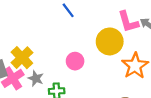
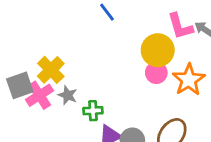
pink circle: (75, 61) -> (156, 73), moved

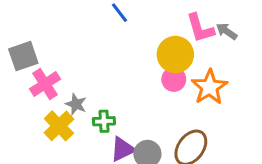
yellow cross: (51, 70) -> (59, 126), moved
gray square: (20, 85) -> (23, 56), moved
pink cross: (40, 95) -> (45, 84), moved

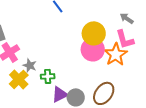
pink L-shape: (200, 28) -> (125, 39), moved
pink circle: (174, 79) -> (93, 49), size x1.5

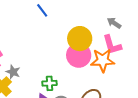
orange star: (116, 54) -> (103, 60), turned 30
green cross: (48, 76) -> (50, 83), moved

